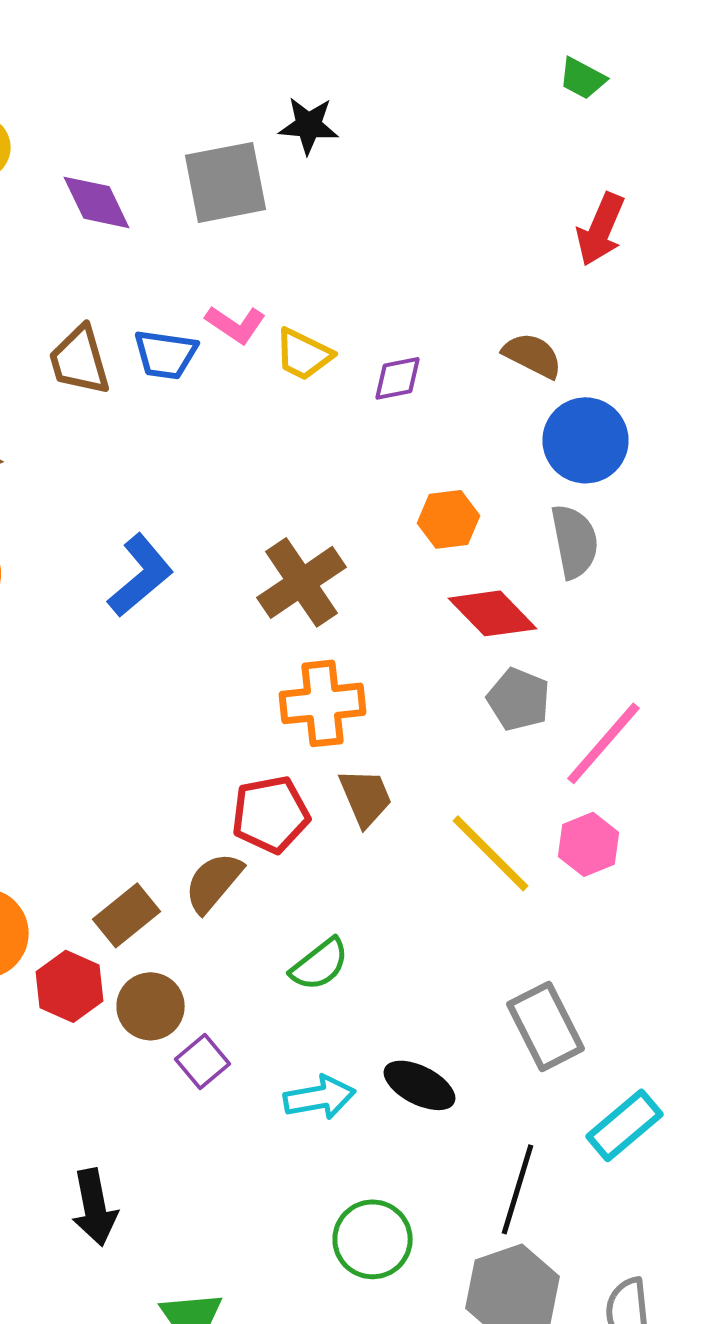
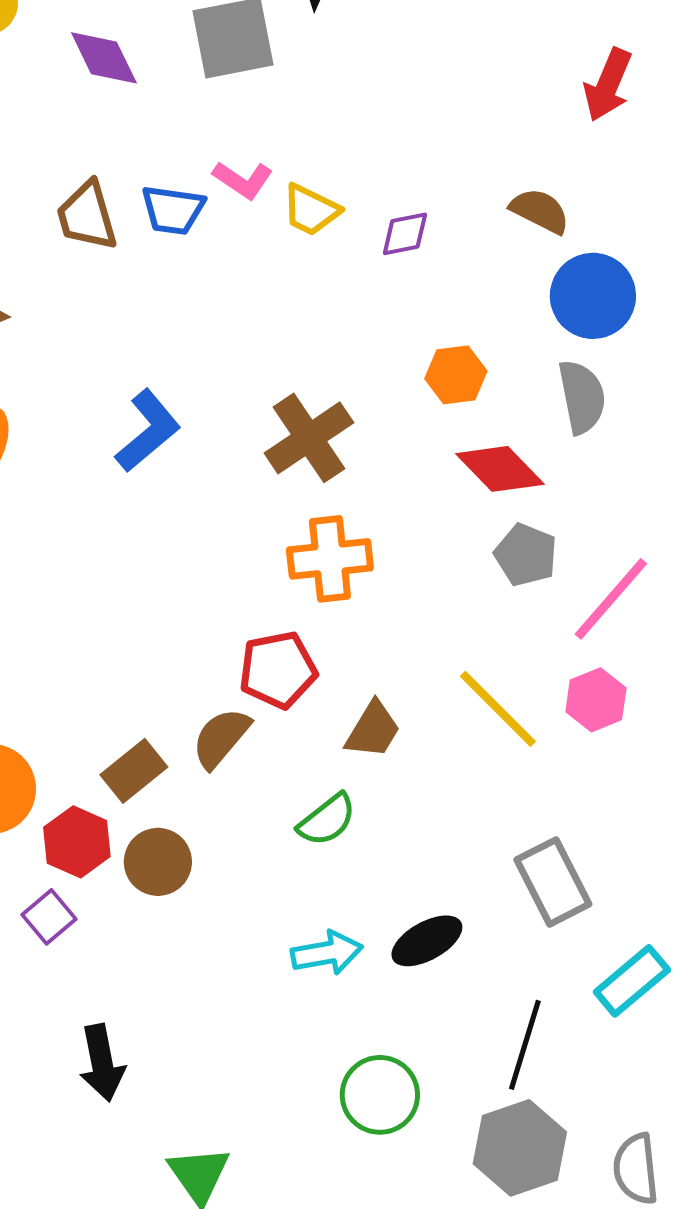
brown trapezoid: (366, 797) -> (373, 730), moved, turned 54
purple square: (202, 1061) -> (49, 917), moved
black ellipse: (420, 1085) -> (427, 941), turned -56

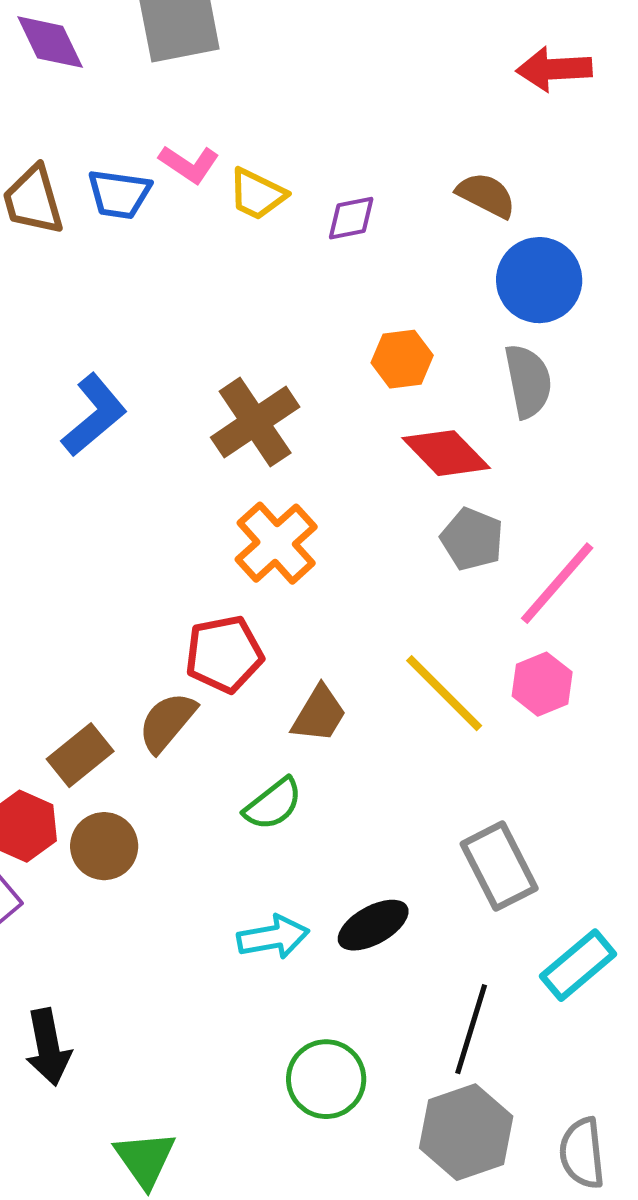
red arrow: (608, 85) -> (554, 69), turned 64
orange cross: (330, 559) -> (276, 543), turned -36

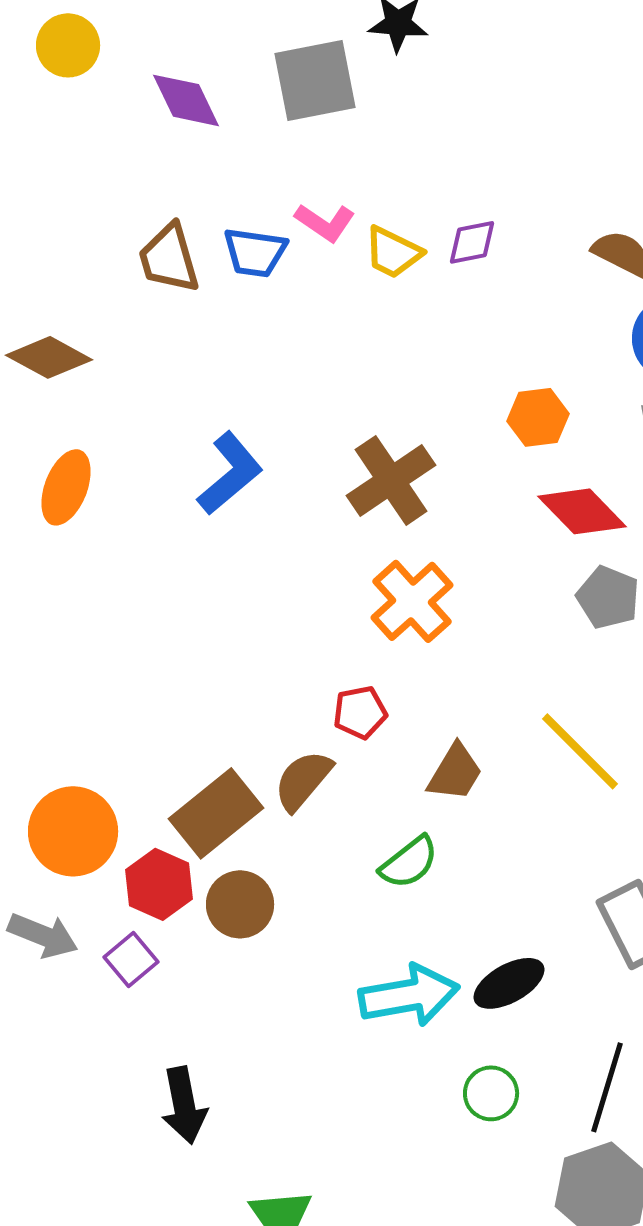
purple diamond: (351, 218) -> (472, 242), moved
red pentagon: (224, 654) -> (360, 712), size x0.7
brown rectangle: (80, 755) -> (216, 813), size x1.4
cyan arrow: (273, 937) -> (409, 995), size x1.4
green circle: (326, 1079) -> (491, 1093), moved, size x0.7

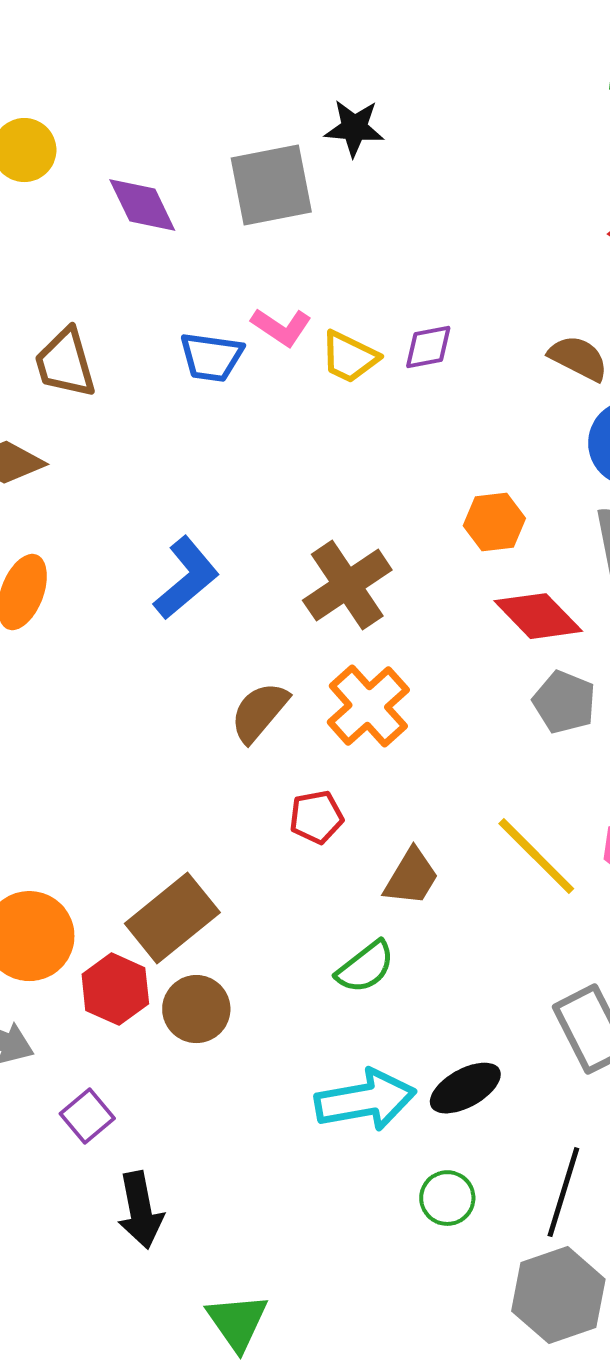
brown trapezoid: (169, 258) -> (65, 363), moved
brown semicircle: (303, 780) -> (259, 712), moved
purple square: (131, 959) -> (87, 1116), moved

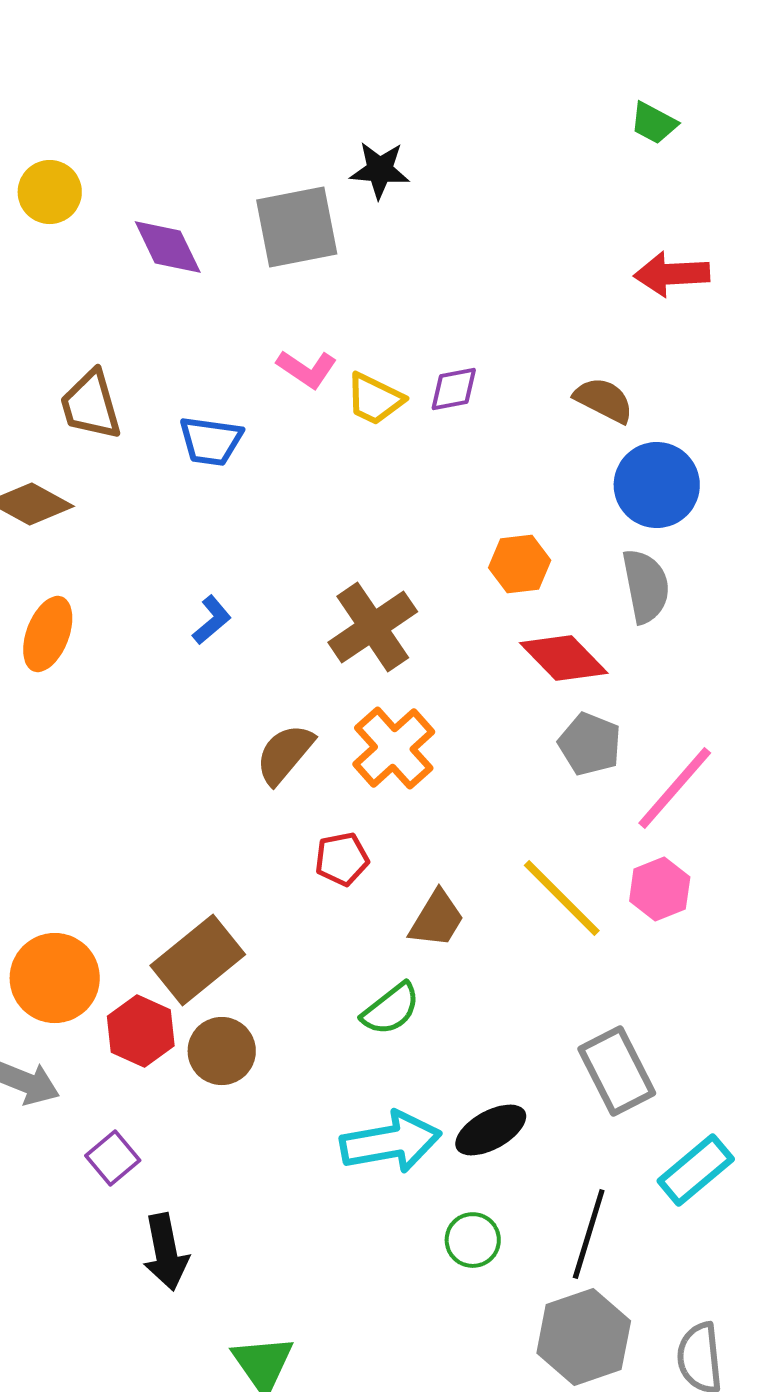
blue trapezoid: (211, 357) -> (211, 441), moved
blue L-shape: (186, 578) -> (212, 620), size x0.6

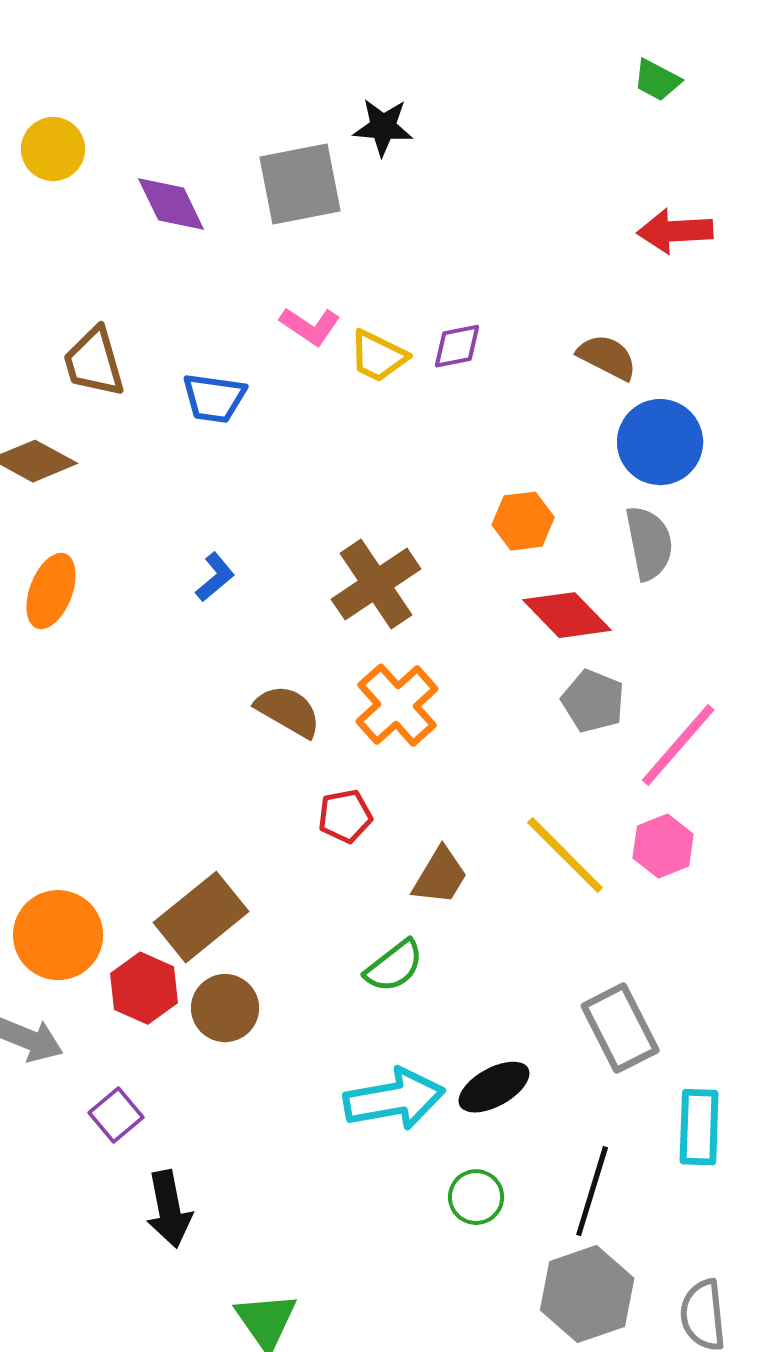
brown semicircle: (285, 754) -> (288, 711), turned 80
cyan rectangle: (696, 1170) -> (699, 1127), turned -48

